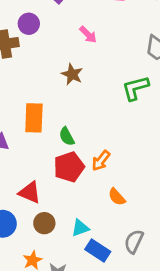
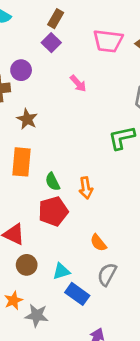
brown star: (72, 74) -> (27, 119), moved
orange arrow: (101, 161) -> (86, 188), moved, turned -50
gray semicircle: (134, 241) -> (107, 274), moved

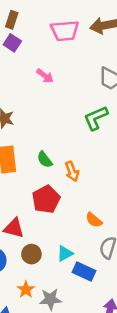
green semicircle: (53, 182) -> (45, 160), moved

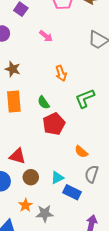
green L-shape: (96, 118) -> (85, 98), moved
orange arrow: (72, 171) -> (61, 73), moved
red pentagon: (46, 199) -> (54, 124), moved

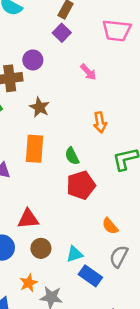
red triangle: (17, 156) -> (28, 219), turned -30

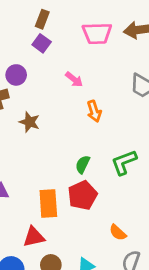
orange arrow: (100, 122) -> (94, 111), moved
orange rectangle: (35, 149) -> (48, 203), moved
green semicircle: (72, 156) -> (83, 164), moved, turned 60

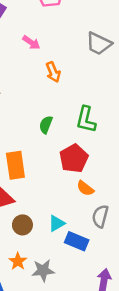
green L-shape: (124, 162) -> (86, 120), turned -52
red pentagon: (82, 195) -> (74, 158), moved

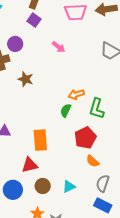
orange arrow: (53, 72) -> (76, 94), moved, turned 91
blue rectangle: (77, 241) -> (103, 205), moved

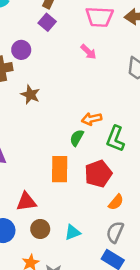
pink arrow: (59, 47) -> (88, 52), moved
orange rectangle: (40, 140) -> (60, 169), moved
orange semicircle: (93, 161) -> (116, 202), moved, turned -96

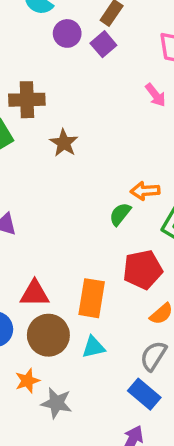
purple circle: (21, 50) -> (67, 33), moved
orange rectangle: (60, 169) -> (92, 298), moved
brown circle: (40, 229) -> (48, 335), size x1.5

